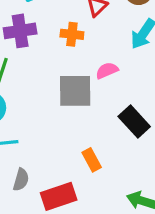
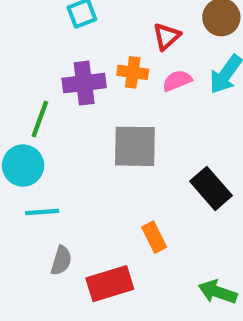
purple cross: (20, 31) -> (84, 83), moved
pink semicircle: (107, 71) -> (177, 81), moved

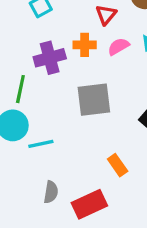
cyan line: (42, 212) -> (41, 144), moved

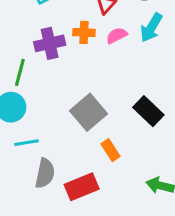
gray square: (94, 100) -> (88, 112), moved, turned -36
cyan line: (41, 144) -> (27, 143), moved
gray semicircle: (51, 192) -> (45, 173), size x1.4

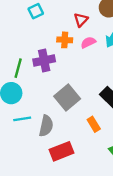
purple cross: (50, 43) -> (44, 60), moved
orange rectangle: (110, 150) -> (94, 124), moved
gray semicircle: (45, 173) -> (46, 126), moved

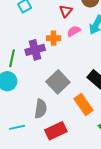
orange cross: (65, 40) -> (54, 38), moved
cyan line: (22, 119) -> (17, 127), moved
orange rectangle: (94, 124) -> (83, 104), size x1.5

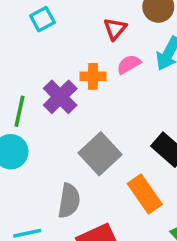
purple cross: (35, 50) -> (60, 97), turned -30

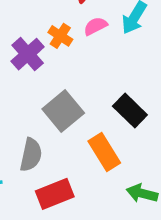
orange cross: (93, 76) -> (60, 36), turned 30

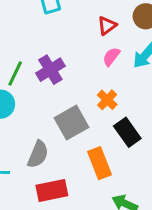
pink semicircle: (95, 26) -> (111, 57), turned -36
orange cross: (60, 36) -> (107, 100), moved

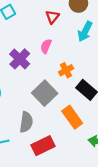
pink semicircle: (111, 57) -> (46, 46), moved
orange cross: (107, 100) -> (66, 70), turned 32

